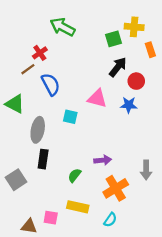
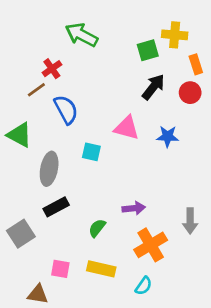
red circle: (136, 81) -> (190, 93), moved
black rectangle: (43, 159) -> (56, 207), turned 54
pink square: (51, 218) -> (60, 269), moved

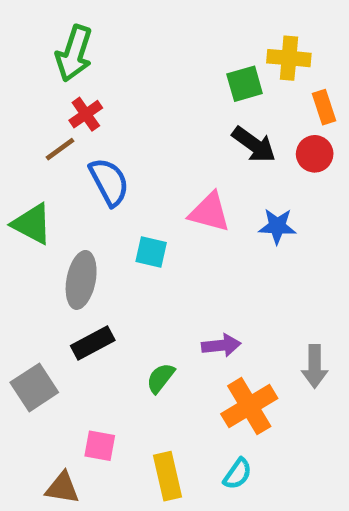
green arrow: (82, 35) -> (74, 53), moved, turned -100
black arrow: (153, 87) -> (254, 144), turned 88
yellow rectangle: (101, 269) -> (167, 476), moved, turned 64

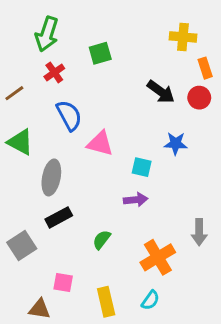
green square: (245, 84) -> (100, 53), moved
brown line: (60, 149) -> (14, 93), moved
pink triangle: (210, 212) -> (100, 143), moved
cyan square: (151, 252) -> (142, 167), moved
purple arrow: (221, 345) -> (136, 200), moved

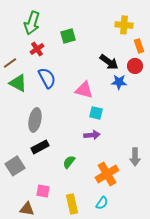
green triangle: (20, 142) -> (18, 83), moved
pink triangle: (100, 143) -> (84, 90), moved
blue star: (176, 143) -> (119, 82), moved

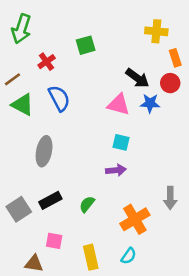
green arrow: (32, 23) -> (21, 29), moved
pink triangle: (84, 90) -> (118, 105), moved
black rectangle: (40, 147) -> (50, 200), moved

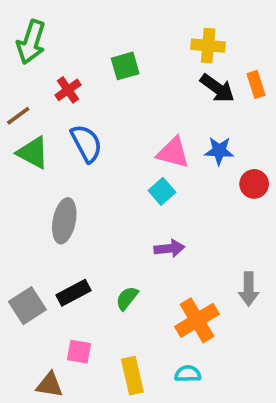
yellow cross: (156, 31) -> (208, 46), moved
black arrow: (137, 78) -> (217, 88), moved
red circle: (170, 83) -> (254, 184), moved
cyan square: (121, 142) -> (162, 191), moved, turned 36
cyan semicircle: (129, 256) -> (188, 374), turned -126

